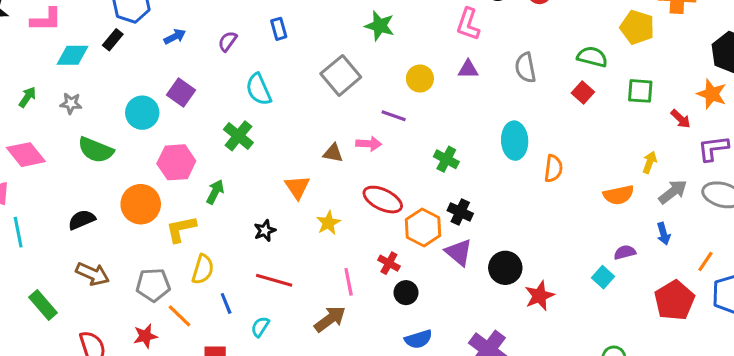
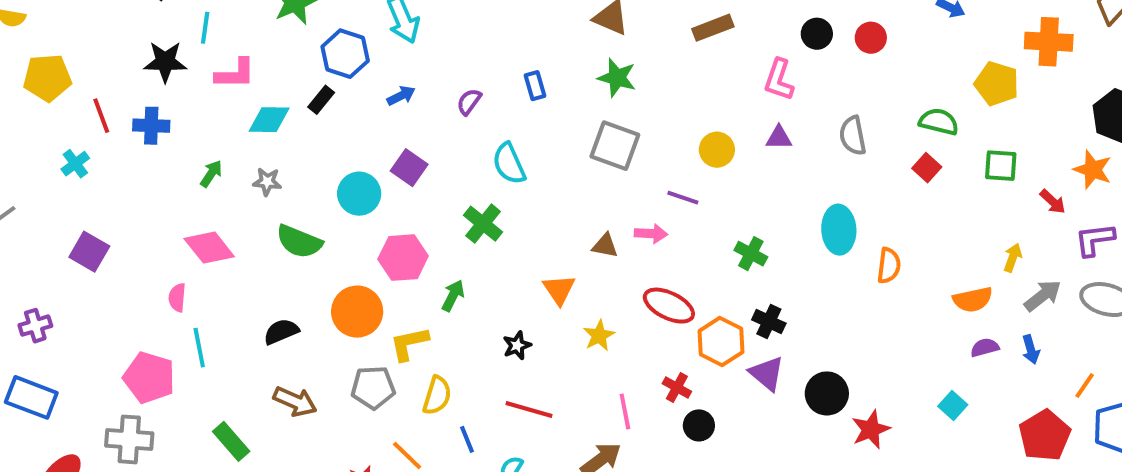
green star: (380, 26) -> (617, 78), moved
gray square: (341, 75) -> (615, 146), turned -30
purple semicircle: (625, 252) -> (985, 348), moved
gray pentagon: (153, 285) -> (373, 387), moved

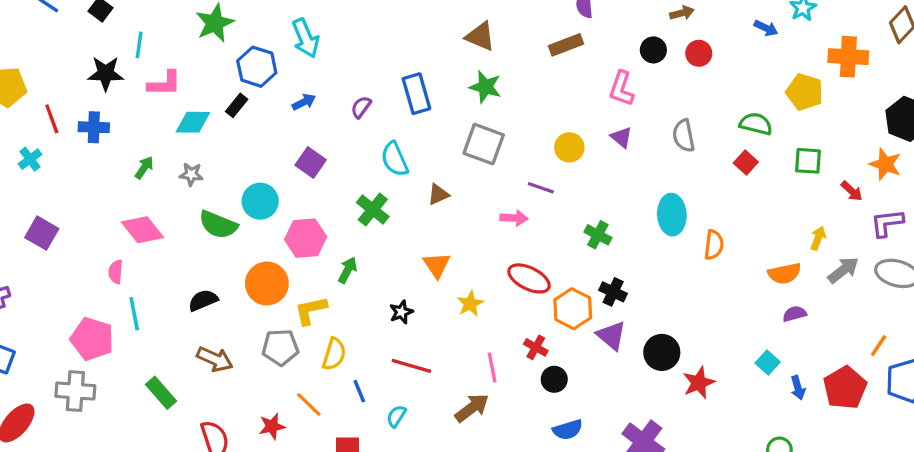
blue rectangle: (535, 86) -> (416, 94), size x1.6
purple triangle: (779, 138) -> (621, 137), turned 40
cyan circle: (359, 194) -> (260, 201), moved
brown triangle: (605, 246) -> (438, 194), moved, turned -35
blue arrow: (1031, 350) -> (798, 388), moved

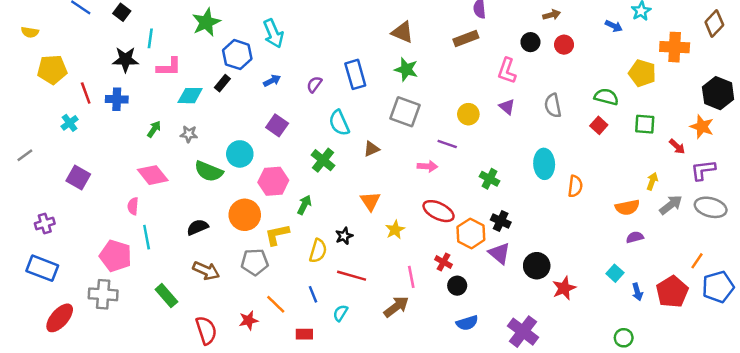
yellow semicircle: (334, 354) -> (318, 251), moved

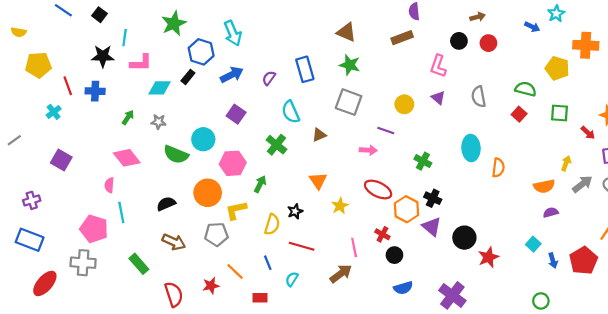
blue arrow: (272, 81) -> (232, 75), size x1.5

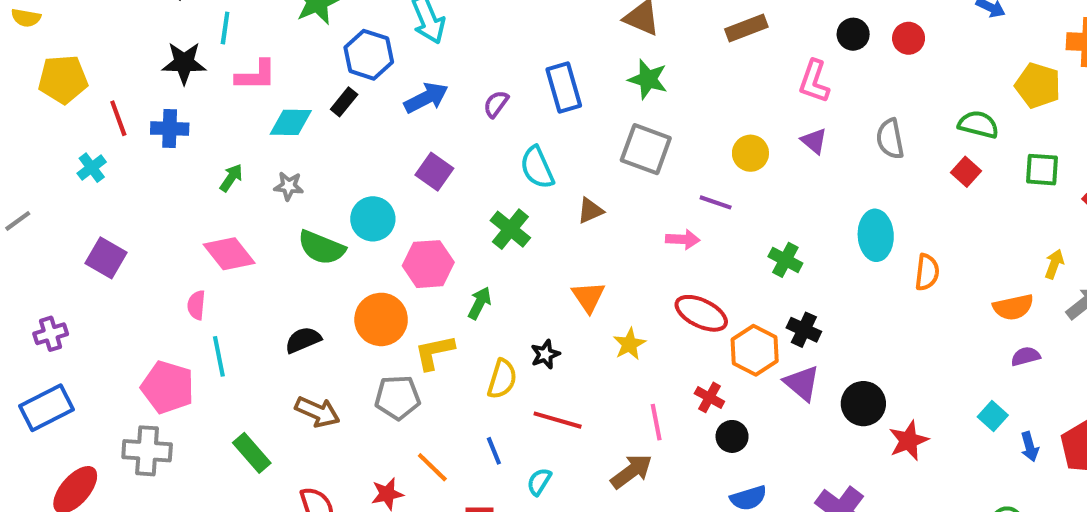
blue rectangle: (30, 240) -> (46, 408), turned -48

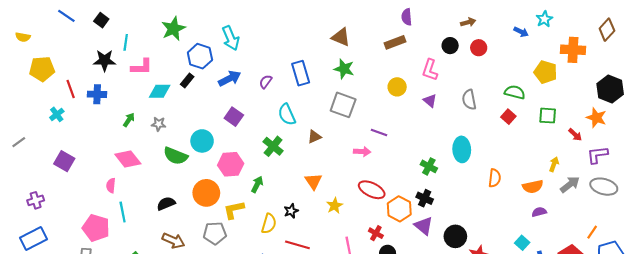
yellow circle: (750, 153) -> (397, 87), moved
green cross: (785, 260) -> (429, 166), moved
orange semicircle: (927, 272) -> (495, 178), moved

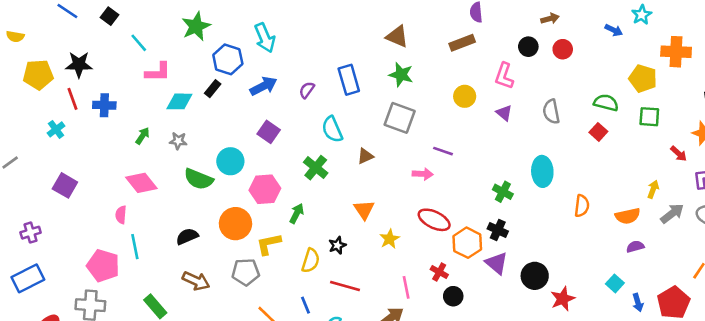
cyan line: (126, 42) -> (139, 43), turned -49
black star: (105, 60) -> (79, 64), moved
green square: (548, 116) -> (649, 117), moved

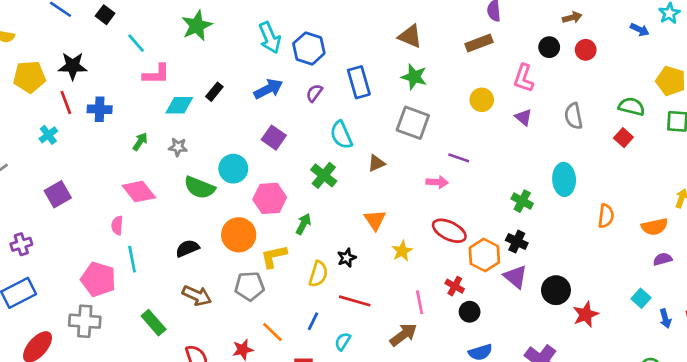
blue hexagon: (228, 59) -> (309, 48), moved
purple square: (65, 185) -> (58, 194), turned 30
blue line: (306, 305) -> (313, 321), turned 48

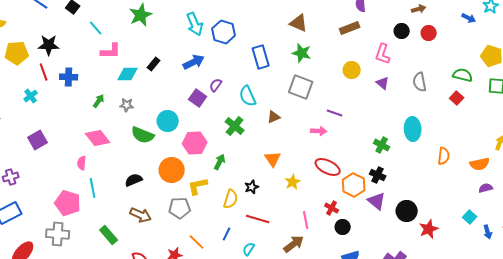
purple semicircle: (314, 93) -> (216, 85), moved

